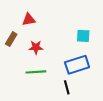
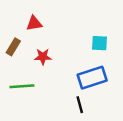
green line: (36, 72) -> (22, 86), moved

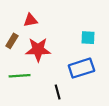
red star: (43, 57) -> (38, 50), size x1.6
black line: (80, 105) -> (58, 92), moved

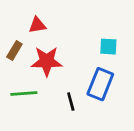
blue rectangle: (81, 68) -> (100, 84), turned -50
black line: (58, 92) -> (71, 102), moved

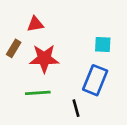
green line: (24, 93) -> (38, 93), moved
black line: (71, 102) -> (76, 108), moved

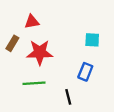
blue rectangle: (95, 80) -> (85, 72), size x0.7

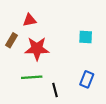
blue rectangle: (85, 72) -> (87, 79), moved
black line: (68, 97) -> (55, 90), moved

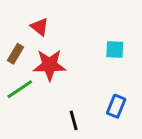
red triangle: (30, 20) -> (40, 27), turned 48
green line: (32, 77) -> (20, 89), moved, turned -30

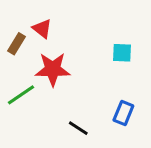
brown rectangle: (15, 54) -> (17, 44), moved
black line: (74, 120) -> (78, 128), turned -42

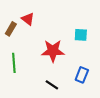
red star: (53, 69) -> (53, 51), moved
green line: (21, 95) -> (14, 63), turned -60

